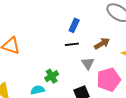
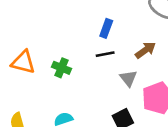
green cross: (52, 76) -> (61, 68), moved, turned -32

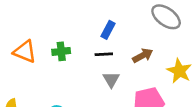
green cross: (61, 68) -> (61, 51), moved, turned -36
gray triangle: (128, 78) -> (111, 79), moved

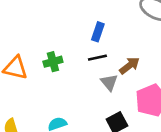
brown arrow: (143, 56) -> (129, 66), moved

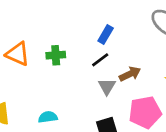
black line: (97, 58) -> (100, 60), turned -36

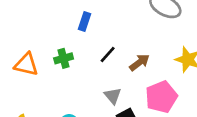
blue rectangle: (106, 35) -> (84, 22), moved
gray triangle: (107, 86) -> (113, 96), moved

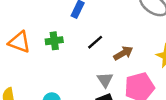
gray triangle: (113, 96) -> (105, 80), moved

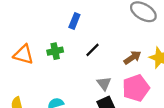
brown arrow: (123, 53) -> (133, 58), moved

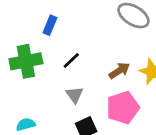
green cross: (55, 51) -> (26, 61), size x1.6
gray triangle: (104, 83) -> (75, 95), moved

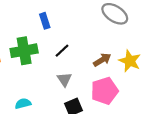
blue rectangle: (50, 25) -> (45, 21), turned -42

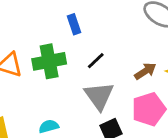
gray triangle: (64, 79) -> (99, 96), size x1.6

